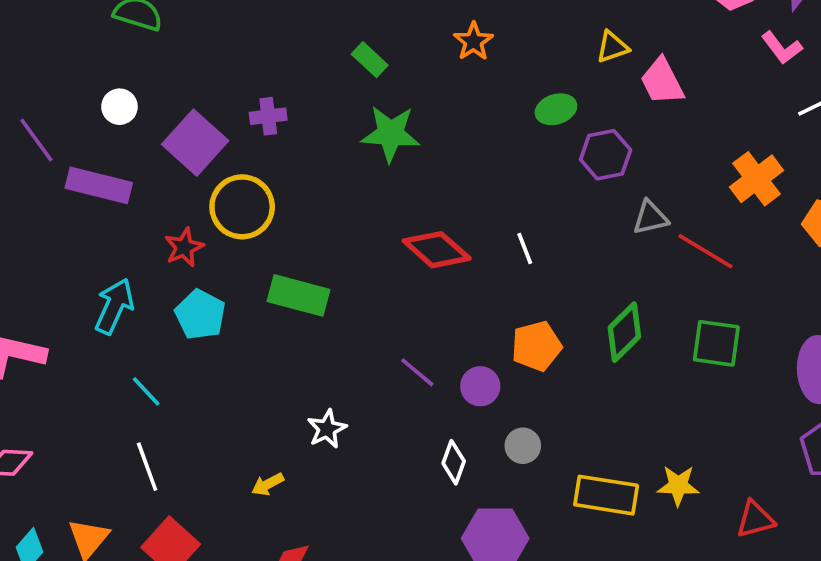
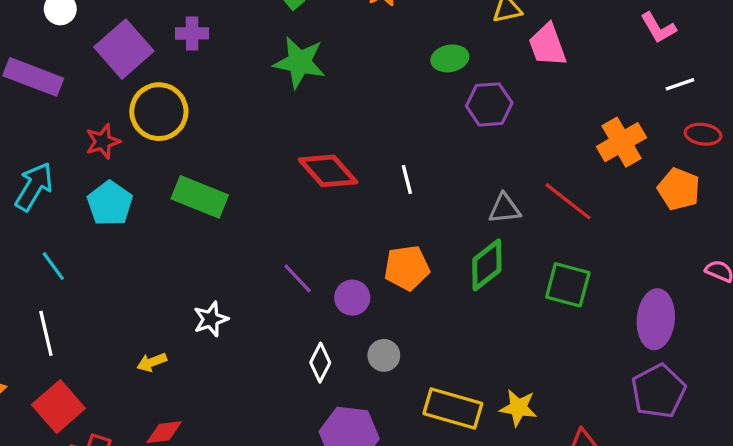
gray triangle: (650, 218) -> (504, 209), moved

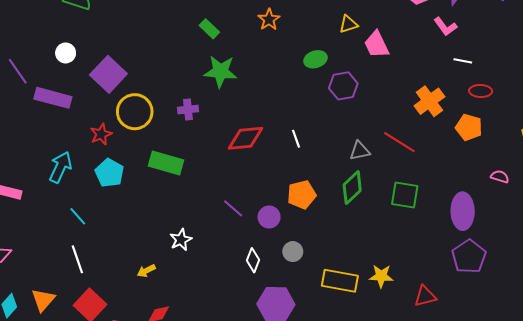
purple cross: (192, 33) -> (188, 110), moved
white line: (680, 84) -> (463, 61), turned 36
red diamond: (328, 171) -> (246, 138), turned -48

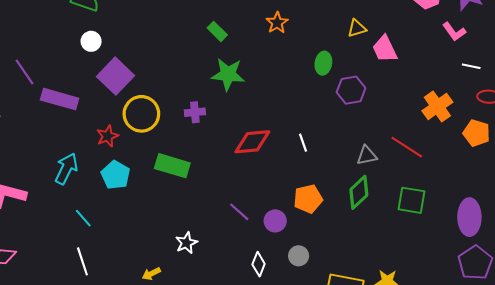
white circle: (66, 53) -> (91, 41), moved
green ellipse: (315, 59) -> (323, 63), turned -65

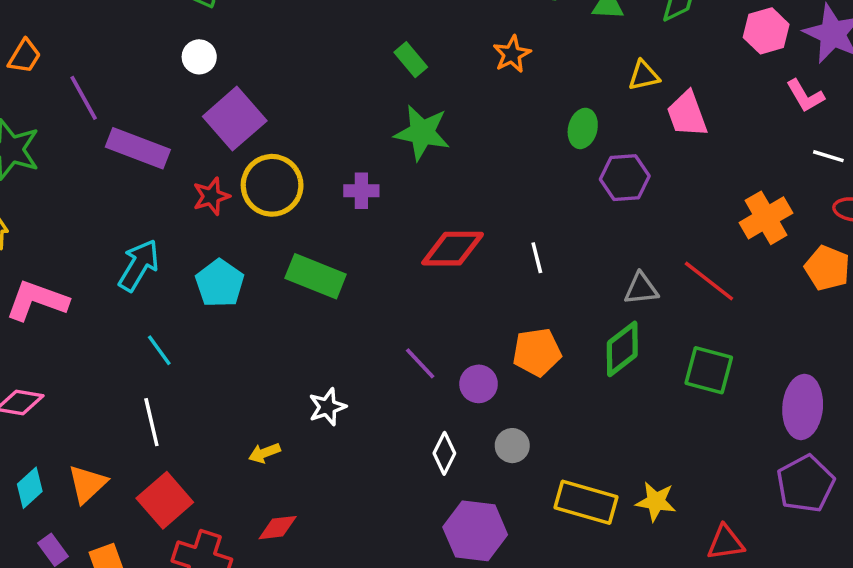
red star: (107, 136) -> (211, 196), moved

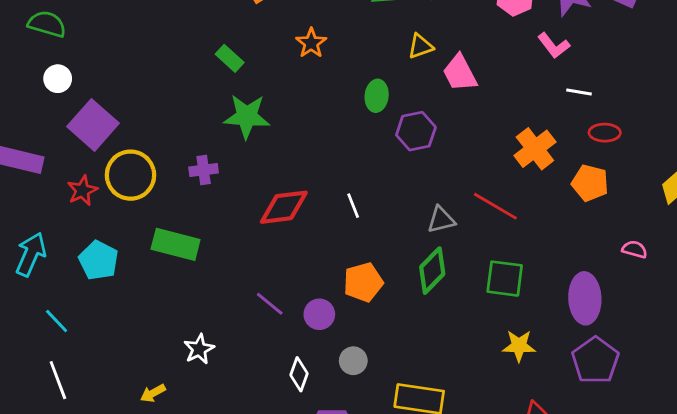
yellow star: (656, 501) -> (519, 346), moved

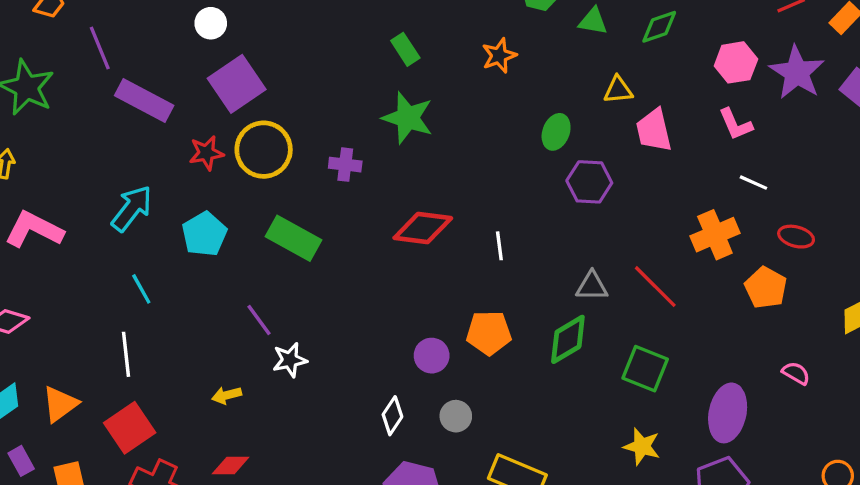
pink L-shape: (554, 46) -> (736, 124), moved
white line: (579, 92) -> (753, 183), moved
purple line: (270, 304) -> (259, 320), moved

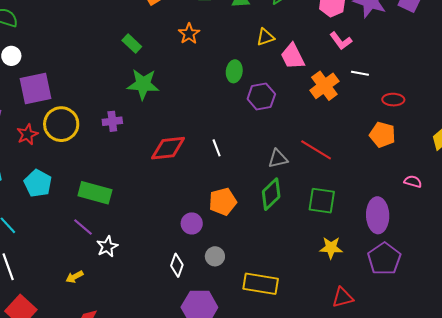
purple square: (237, 84) -> (36, 89), turned 36
orange cross: (715, 235) -> (324, 86), moved
green rectangle: (293, 238) -> (95, 193), moved

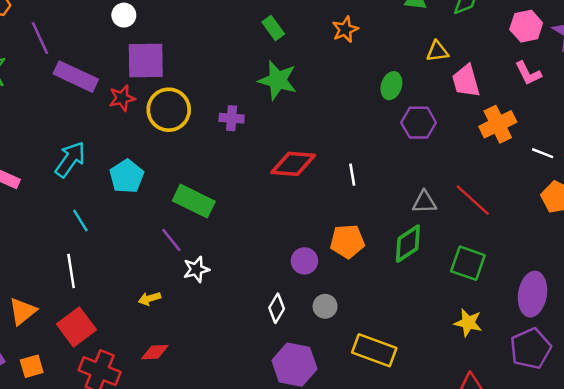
white line: (360, 73) -> (543, 153), moved
red star: (27, 134) -> (122, 98), moved

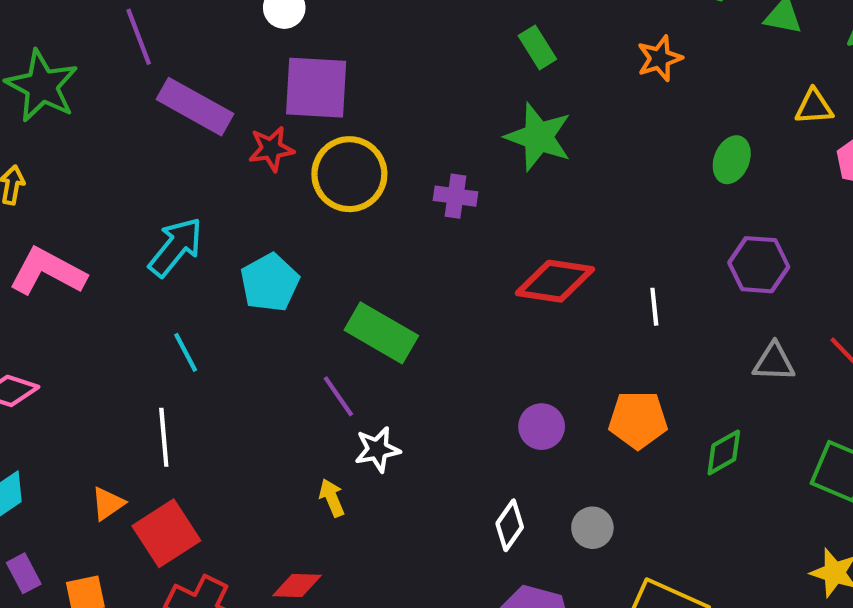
purple hexagon: (419, 123) -> (759, 265), moved
green diamond: (408, 244) -> (724, 452), moved, size x0.7
purple circle: (304, 261) -> (542, 427), moved
yellow arrow: (149, 299) -> (332, 498), moved, turned 80
orange triangle: (23, 311) -> (108, 504), moved, size x0.7

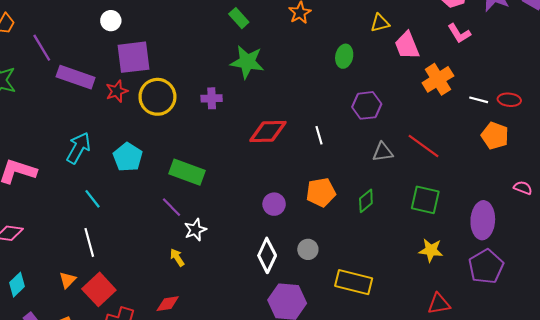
white diamond: (510, 525) -> (267, 255), size x1.4

